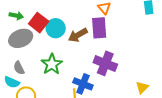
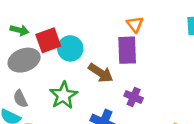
red square: (39, 23) -> (48, 40), turned 30
brown arrow: (78, 35) -> (101, 73), moved, turned -120
purple cross: (105, 63) -> (134, 97), size x0.6

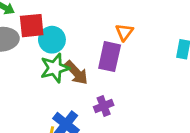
green star: (63, 95) -> (55, 68), moved
purple cross: (134, 97) -> (104, 106), turned 30

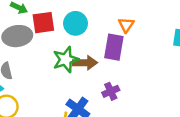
cyan circle: (52, 40) -> (75, 23), moved
brown arrow: (76, 73) -> (85, 63), turned -45

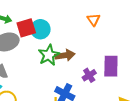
cyan circle: (75, 23) -> (40, 29), moved
purple rectangle: (114, 47) -> (111, 66), moved

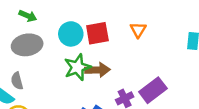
red square: (26, 28) -> (97, 33), moved
purple rectangle: (111, 66) -> (153, 90), turned 45

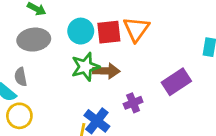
orange triangle: (138, 30) -> (136, 29), moved, size x1.5
purple rectangle: (153, 90) -> (176, 82), moved

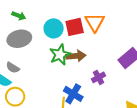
gray semicircle: (21, 77) -> (13, 68), turned -40

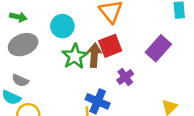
red square: (75, 27) -> (110, 46), moved
brown arrow: (76, 56) -> (94, 55), turned -72

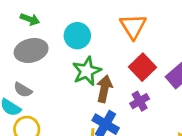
red square: (110, 46) -> (142, 67), moved, turned -30
brown arrow: (94, 55) -> (104, 89), moved

